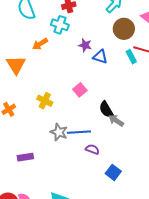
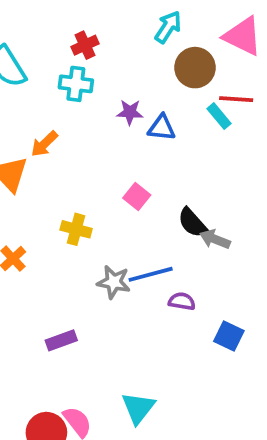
orange arrow: (40, 44) -> (44, 144), moved

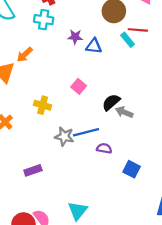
black semicircle: (192, 223) -> (111, 102), turned 90

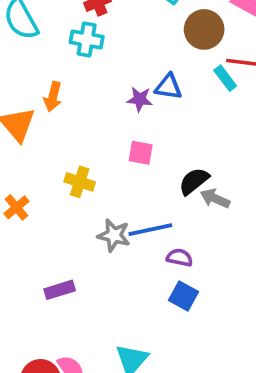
purple star: (75, 37) -> (140, 99), moved
orange arrow: (25, 55) -> (53, 97), turned -35
pink square: (79, 86) -> (141, 153), turned -32
blue square: (132, 169) -> (183, 296), moved

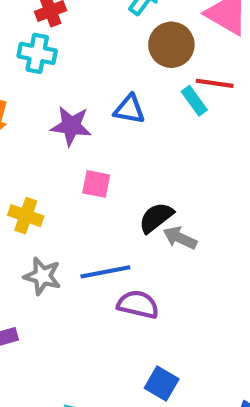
purple star: (140, 99) -> (71, 126), moved, size x1.4
gray star: (114, 235) -> (42, 276), moved
purple semicircle: (180, 258) -> (138, 304), size x1.4
blue square: (183, 296) -> (162, 383), moved

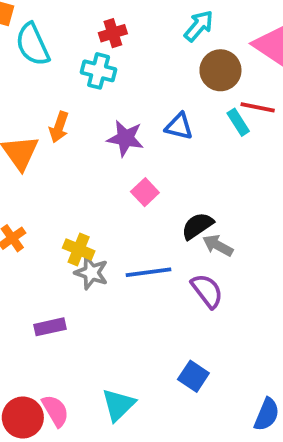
pink square: (96, 184) -> (145, 192), turned 32
yellow cross: (26, 216) -> (79, 249), moved
purple semicircle: (138, 304) -> (207, 291), moved, turned 36

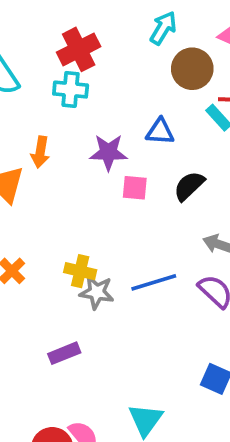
red cross: (113, 33) -> (79, 49), size x1.5
pink square: (145, 192) -> (135, 188), moved, turned -32
black semicircle: (197, 226) -> (189, 186), moved

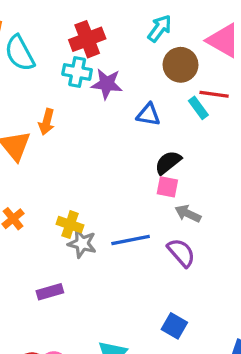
purple star: (108, 152) -> (107, 84), moved
pink square: (135, 188) -> (167, 187), moved

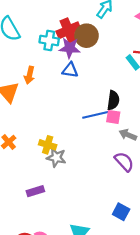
red cross: (87, 39) -> (68, 30), moved
brown circle: (181, 65) -> (87, 36), moved
blue triangle: (148, 115) -> (70, 70), moved
black semicircle: (168, 162) -> (113, 100), turned 138
blue line: (131, 240) -> (95, 115), moved

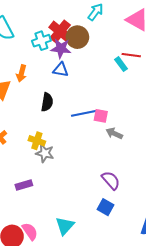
red cross: (68, 30) -> (60, 31), turned -30
cyan cross: (49, 40) -> (41, 41), turned -30
black semicircle: (113, 100) -> (47, 102), moved
purple semicircle: (124, 162) -> (111, 180), moved

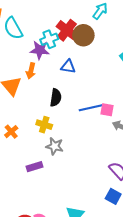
purple star: (61, 48) -> (40, 50), moved
yellow cross: (37, 141) -> (44, 125), moved
purple rectangle: (24, 185) -> (35, 167), moved

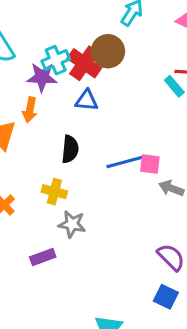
red cross: (67, 30) -> (84, 63), moved

